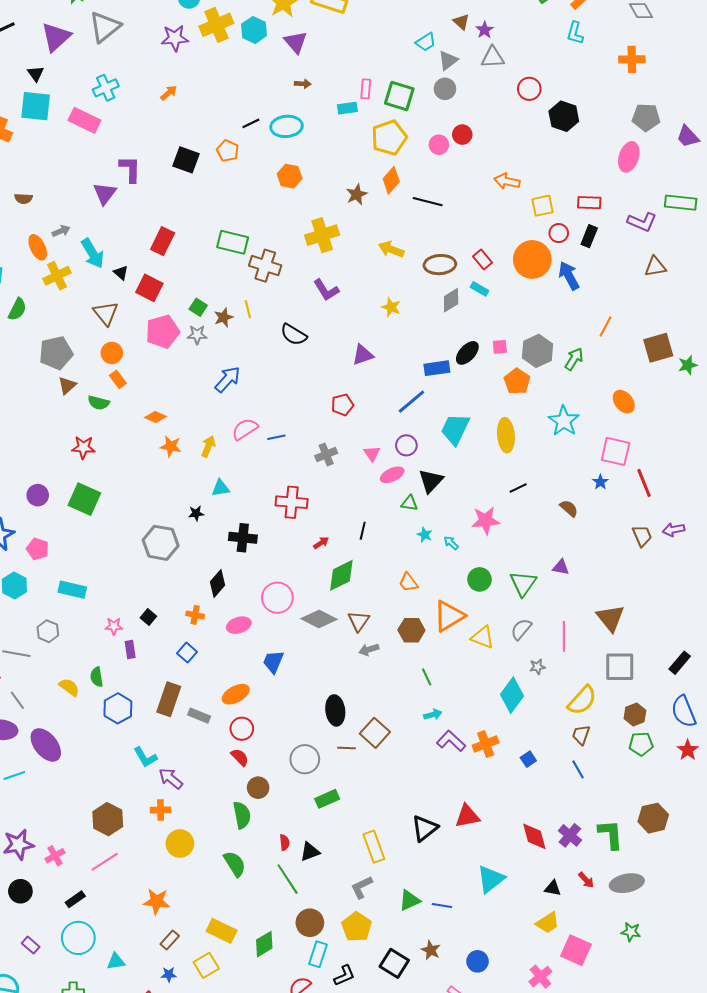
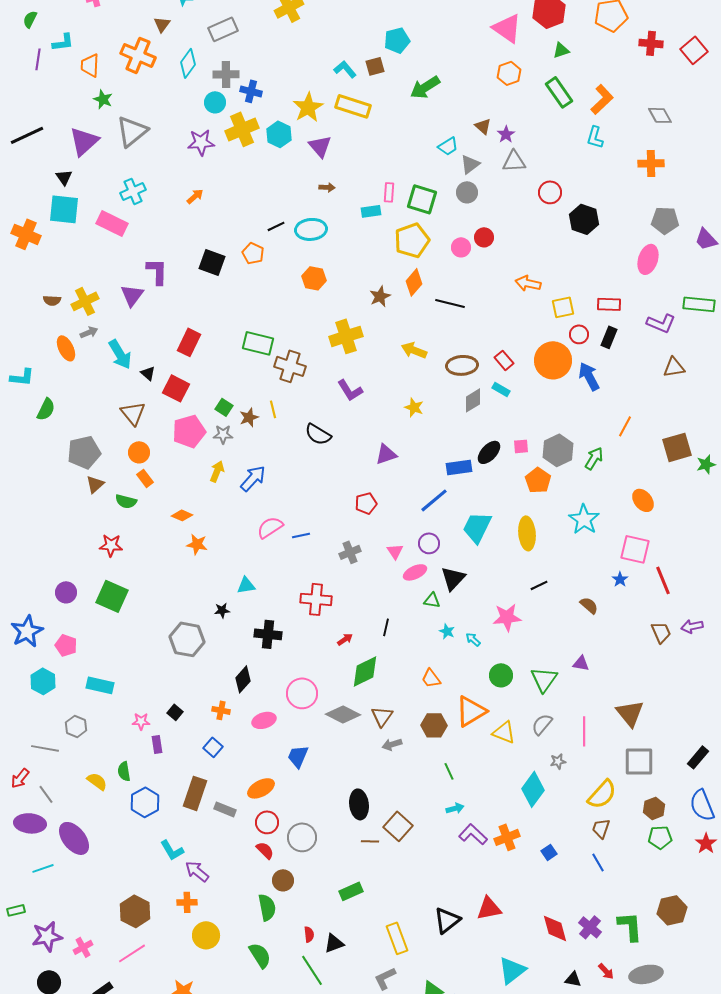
yellow cross: (57, 276) -> (85, 301), moved
yellow arrow: (208, 446) -> (217, 471), moved
gray circle: (305, 759) -> (302, 837), moved

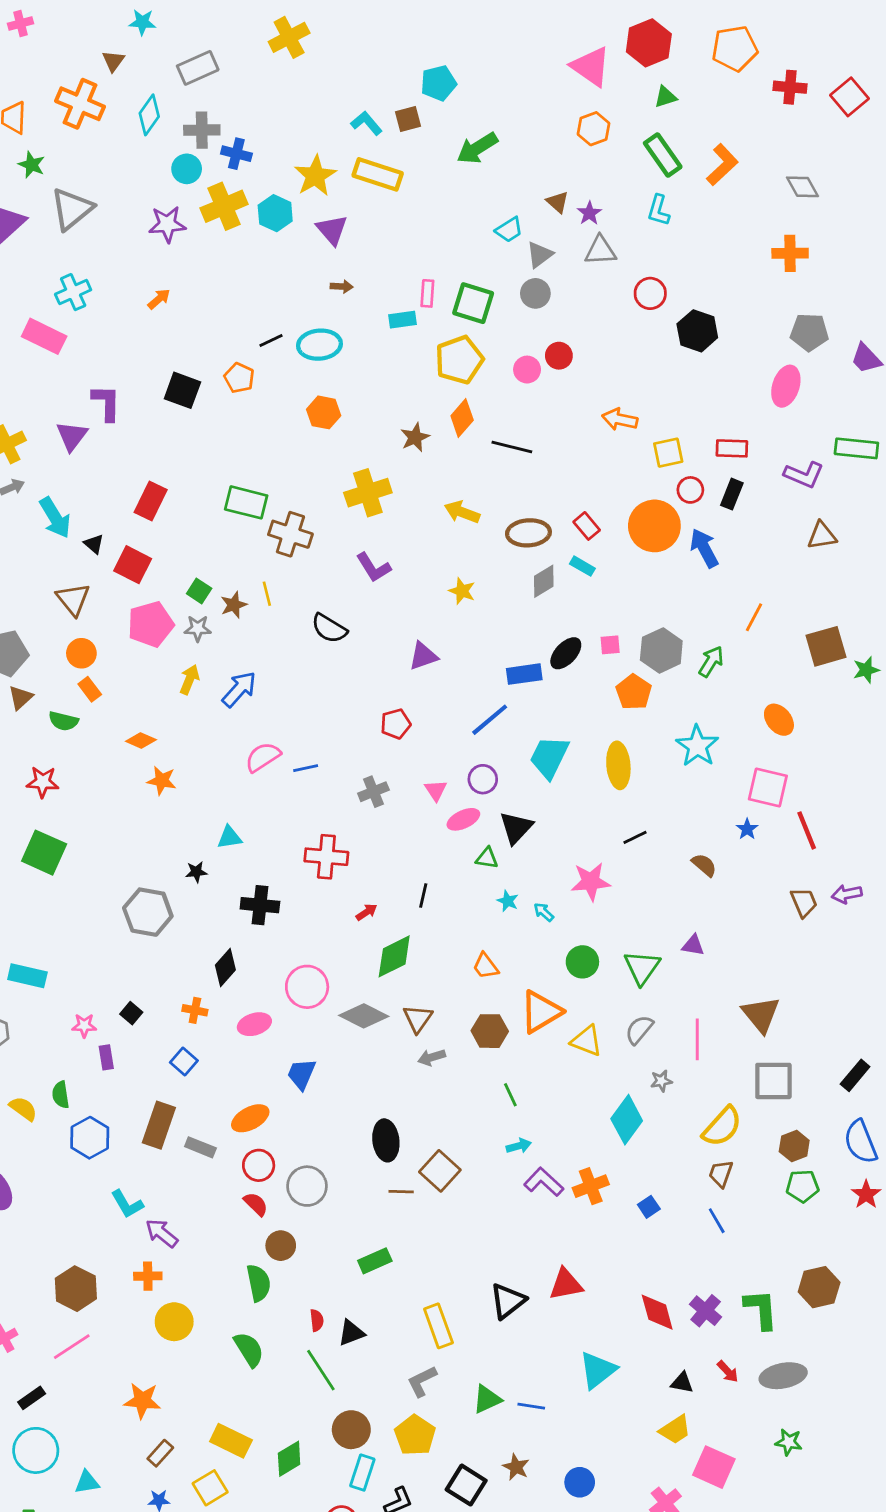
cyan L-shape: (595, 137) -> (659, 210), moved

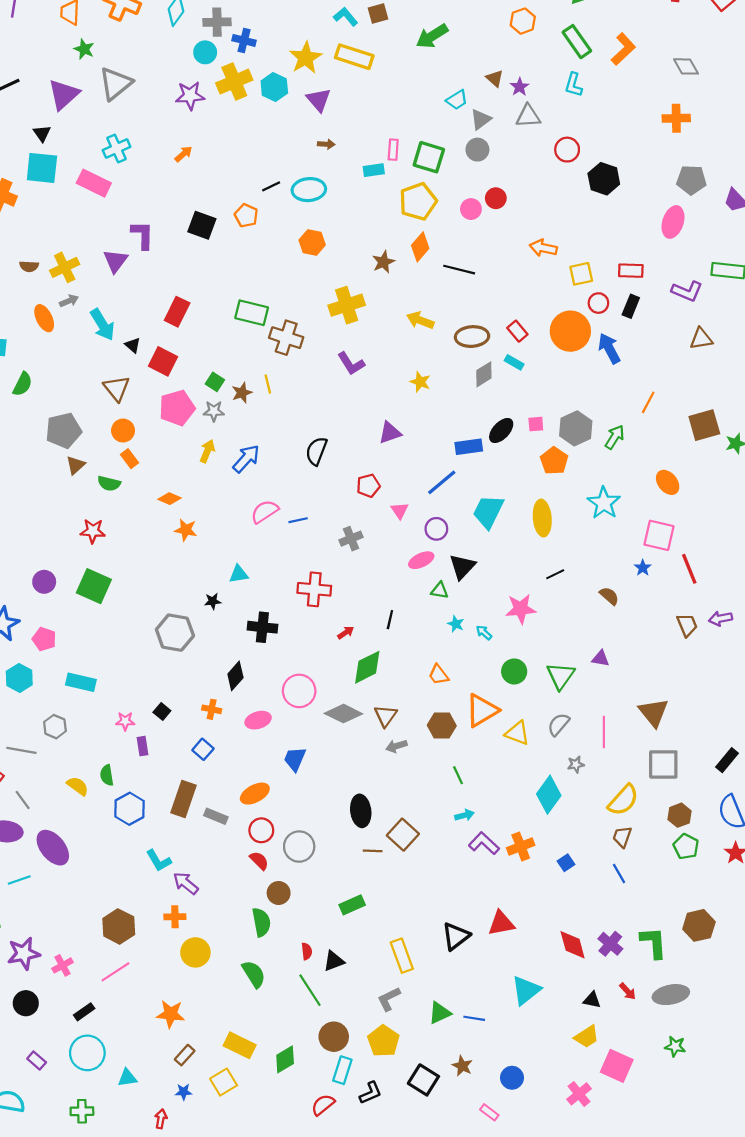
black semicircle: (329, 628) -> (316, 451), moved, turned 80
pink triangle: (436, 790) -> (400, 510), moved
green pentagon: (802, 1186) -> (686, 847), turned 30

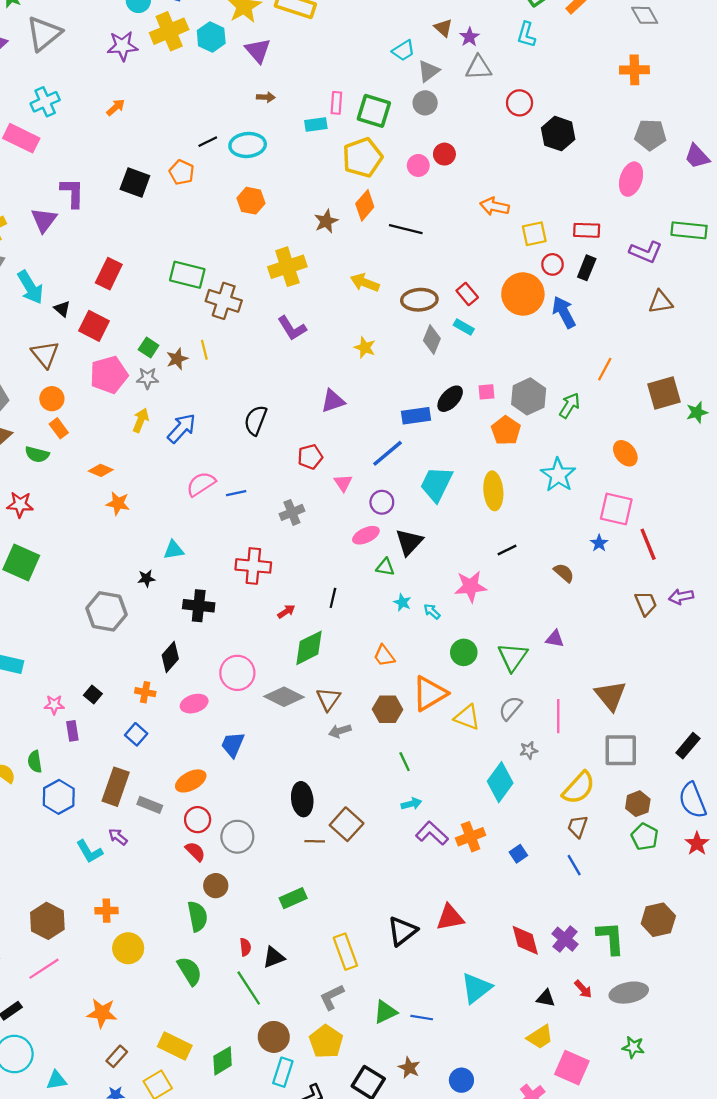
gray diamond: (484, 374) -> (432, 340), turned -36
purple arrow: (186, 883) -> (118, 837), moved, size x0.7

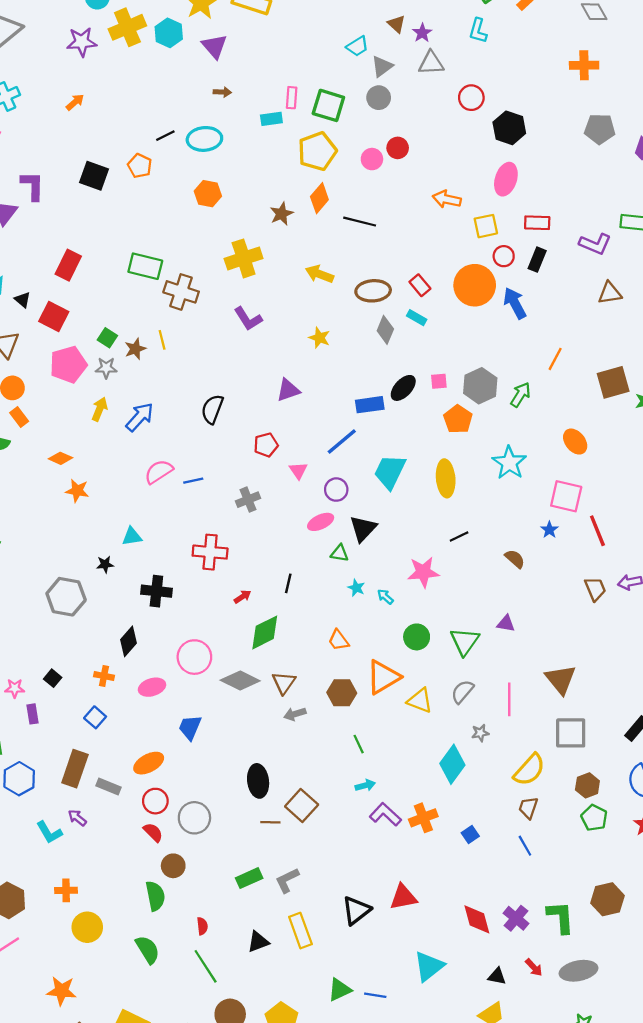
pink ellipse: (631, 179) -> (506, 179), moved
black triangle: (274, 957) -> (258, 942), moved
gray L-shape: (332, 997) -> (287, 880), moved

